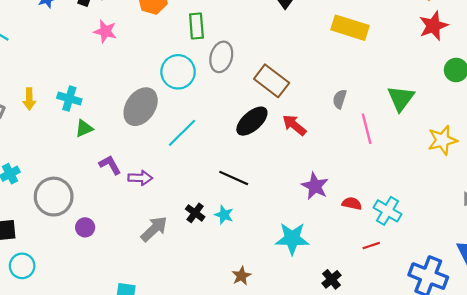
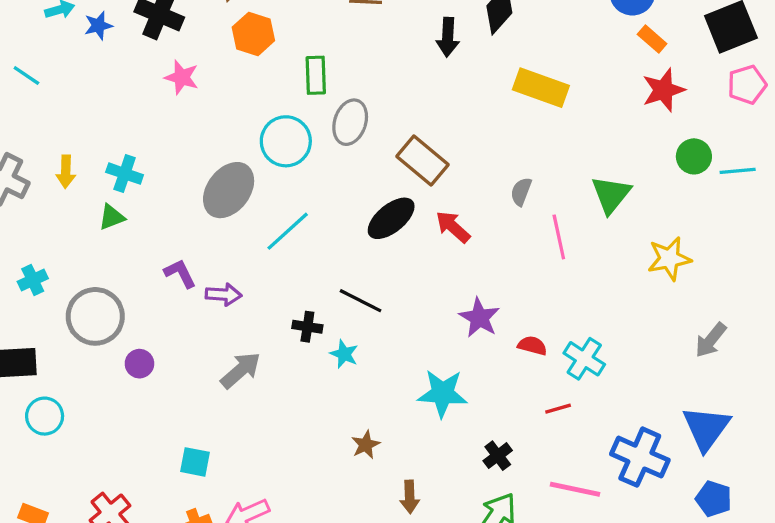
green triangle: (84, 128) -> (112, 217), moved
black cross: (195, 213) -> (307, 327), moved, turned -30

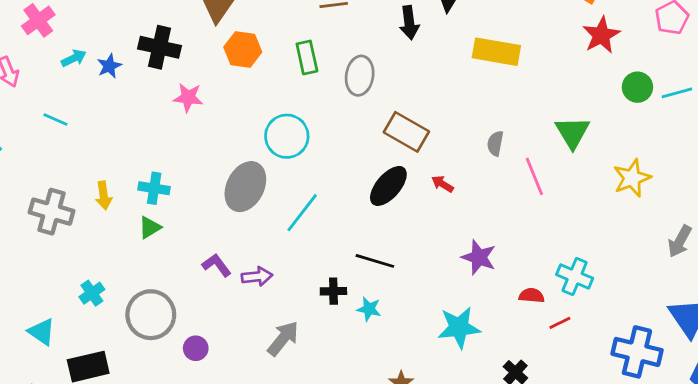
green rectangle: (316, 75) -> (307, 57), moved
gray ellipse: (350, 122) -> (360, 76), moved
red arrow: (453, 227) -> (442, 184), size x0.7
red semicircle: (532, 346) -> (532, 296), moved

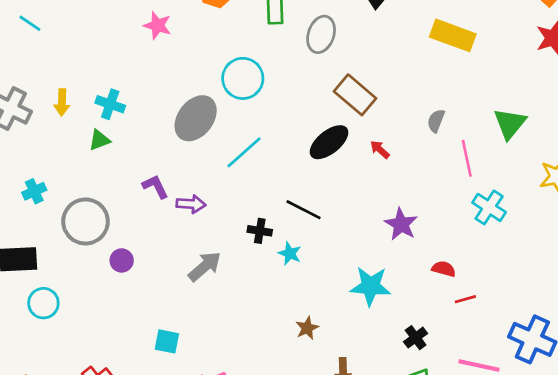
cyan cross: (575, 276) -> (489, 207), moved

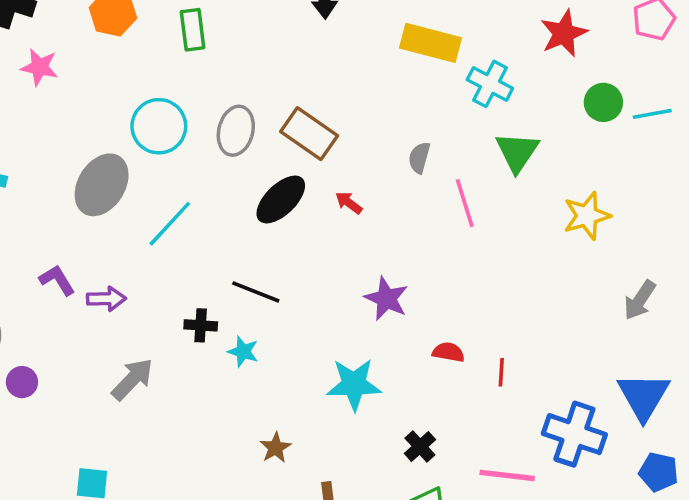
gray ellipse: (321, 34) -> (236, 131), moved
cyan cross: (489, 207) -> (490, 84), moved
red line: (465, 299) -> (501, 372), moved, turned -65

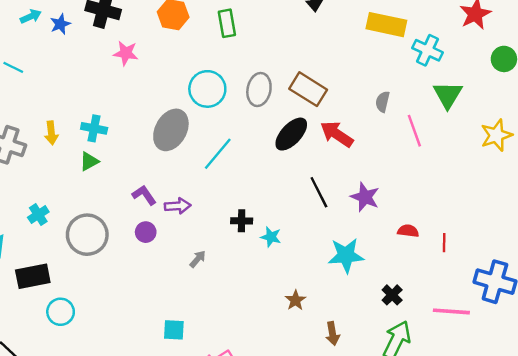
red arrow: (349, 203) -> (337, 134), size x1.8
black line: (256, 292) -> (319, 192), moved, turned 44
gray arrow: (132, 379) -> (198, 259), size x0.6
purple circle: (22, 382) -> (146, 232), moved

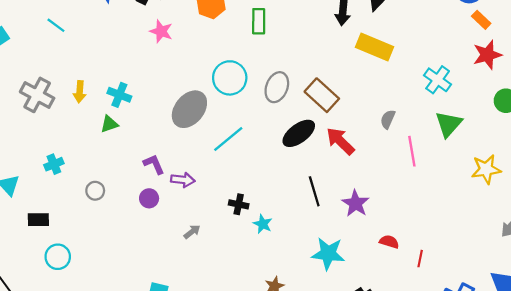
yellow rectangle: (386, 25) -> (374, 47), moved
gray circle: (87, 235) -> (95, 191), size x0.5
black rectangle: (33, 276) -> (38, 220), size x0.7

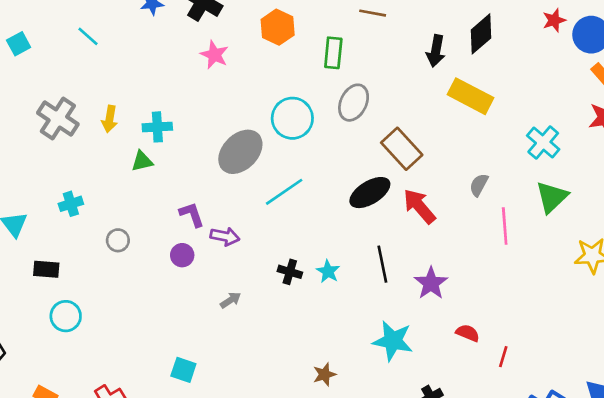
gray ellipse: (277, 87) -> (354, 103), moved
cyan cross: (119, 95) -> (157, 127), turned -30
cyan star: (263, 224) -> (328, 271), moved

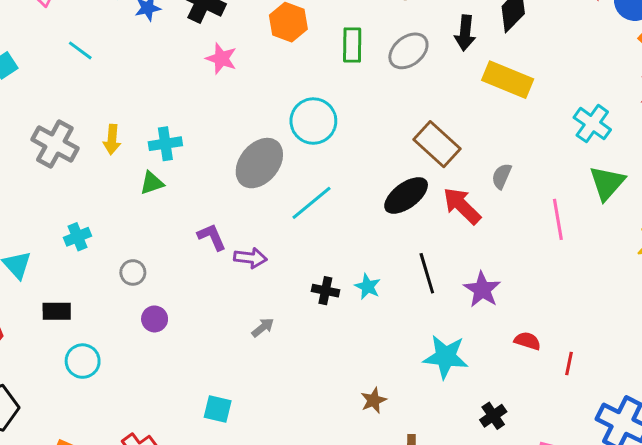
gray ellipse: (354, 103) -> (408, 51), moved, turned 30
gray semicircle: (479, 185) -> (502, 176), moved
purple circle: (182, 255) -> (155, 319), moved

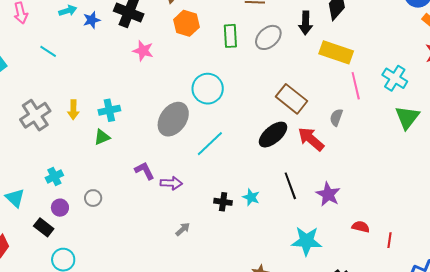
gray cross: (55, 144) -> (35, 115), turned 32
pink line: (558, 219) -> (356, 86), moved
black rectangle: (57, 311) -> (44, 227), turned 42
purple circle: (155, 319) -> (60, 208), moved

